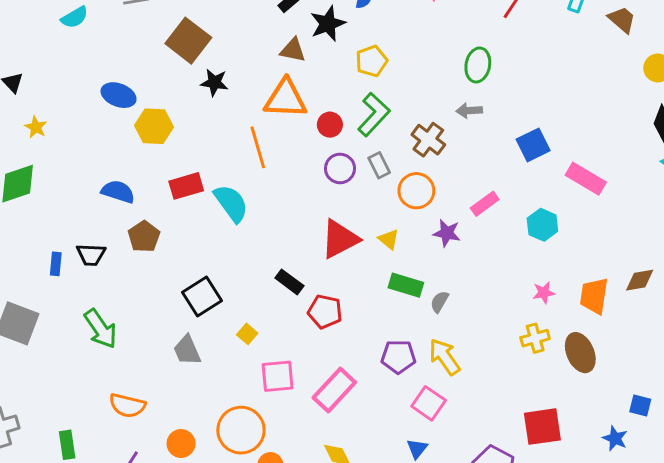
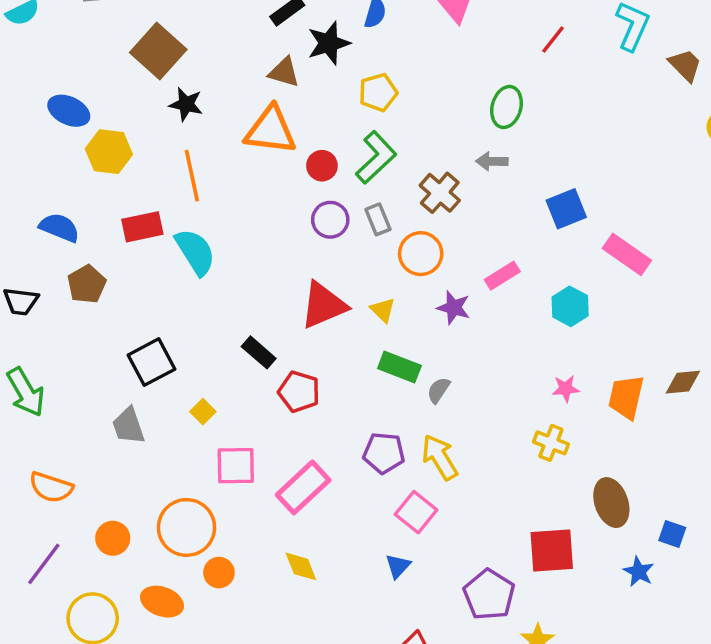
orange line: (258, 147) -> (192, 176), moved
yellow cross: (535, 338) -> (551, 443), turned 32
brown ellipse: (580, 353) -> (611, 503), moved

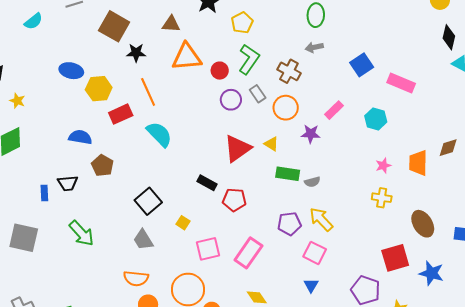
brown triangle: (284, 72) -> (171, 24), moved
red rectangle: (142, 227) -> (121, 114), moved
gray semicircle: (439, 390) -> (312, 182), turned -126
orange semicircle: (51, 487) -> (136, 278), moved
blue star: (639, 572) -> (431, 273), moved, size x1.4

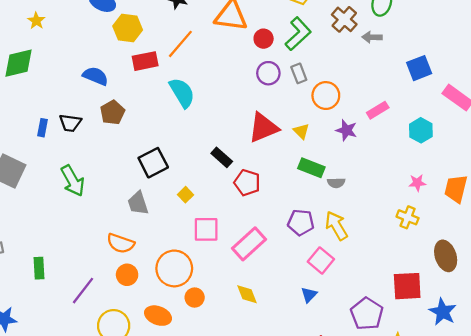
brown cross: (289, 71) -> (344, 19), moved
orange line: (148, 92) -> (180, 44), turned 52

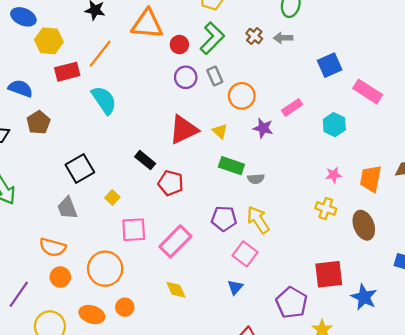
brown cross: (344, 19) -> (254, 36), moved, size x0.7
brown ellipse: (446, 256) -> (364, 225), moved
orange circle: (195, 298) -> (125, 307), moved

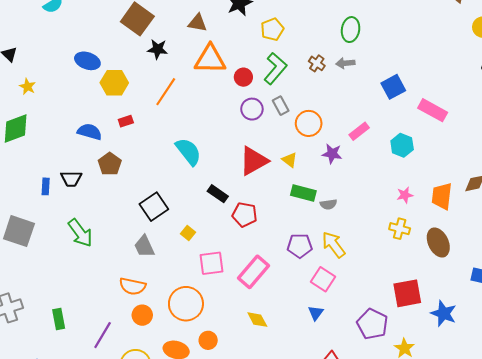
red rectangle: (67, 72) -> (126, 121), moved, size x0.6
cyan semicircle: (104, 100) -> (188, 152), moved

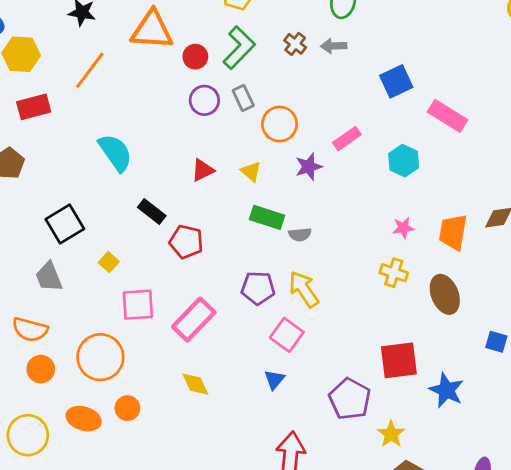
red rectangle: (126, 121) -> (34, 107), size x1.6
purple star: (332, 154) -> (309, 167), turned -30
red triangle: (254, 161) -> (203, 170), size x0.6

